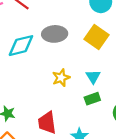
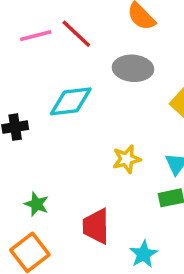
gray ellipse: (55, 34) -> (133, 68), moved

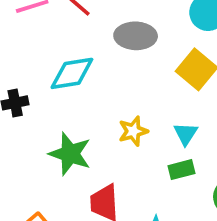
green star: (36, 204) -> (70, 154), moved, size x1.6

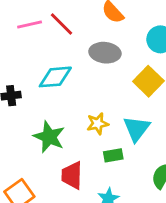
cyan triangle: (186, 134) -> (137, 129), size x1.5
green rectangle: (182, 170) -> (113, 155), moved

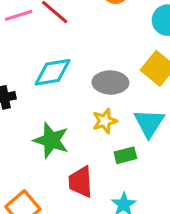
gray ellipse: (105, 53) -> (110, 82), moved

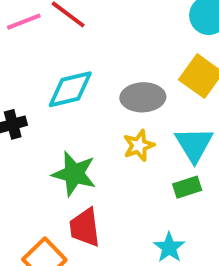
green rectangle: (125, 155) -> (187, 187), moved
red trapezoid: (80, 182) -> (85, 227), moved

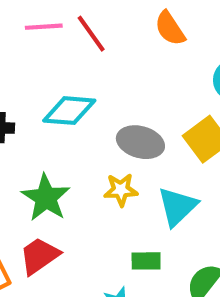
green rectangle: (187, 187) -> (146, 261), moved
red trapezoid: (85, 227) -> (39, 256), turned 45

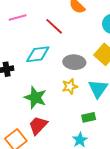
red line: (91, 34) -> (54, 26), moved

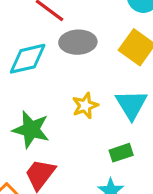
gray ellipse: (74, 62) -> (78, 42), moved

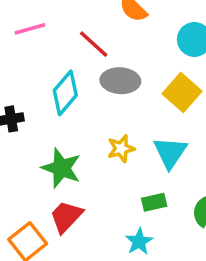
cyan diamond: (28, 59) -> (65, 93), turned -42

